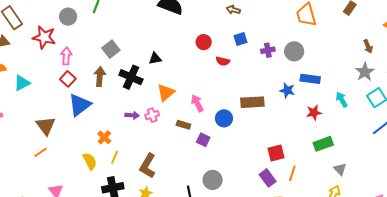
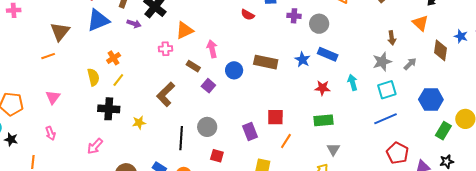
purple arrow: (132, 115) -> (134, 24), moved
brown L-shape: (148, 166) -> (166, 94), moved
purple rectangle: (268, 178) -> (250, 131), moved

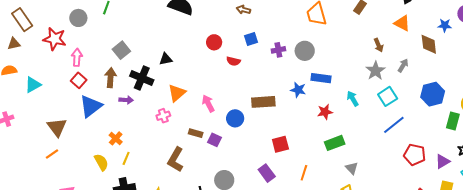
brown rectangle: (193, 66) -> (196, 133), moved
red square: (275, 117) -> (280, 144), moved

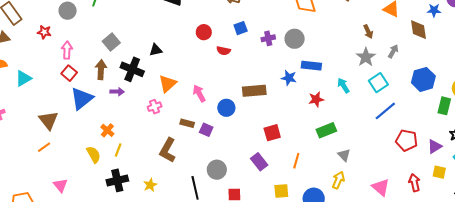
red star: (55, 39) -> (44, 32), size x0.6

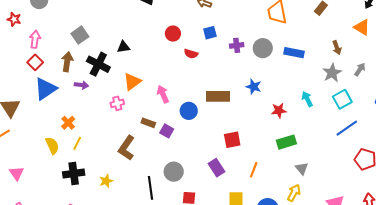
blue rectangle: (311, 66) -> (294, 53), moved

